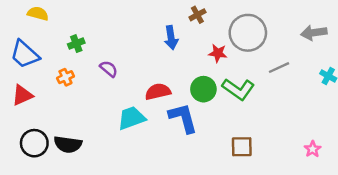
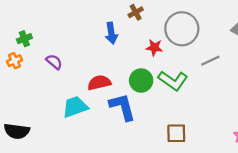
orange cross: (65, 77) -> (14, 61), moved

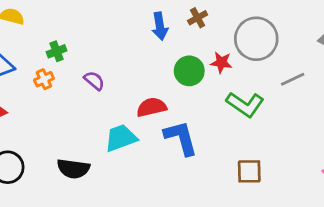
blue arrow: (111, 33) -> (160, 26), moved
green circle: (141, 80) -> (189, 71), moved
black semicircle: (17, 131) -> (73, 169), moved

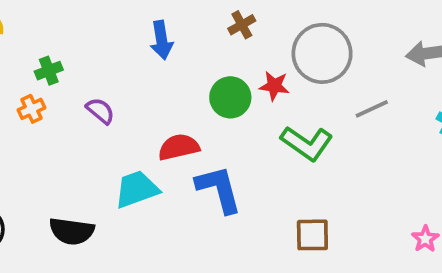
blue arrow: (160, 26) -> (161, 40), moved

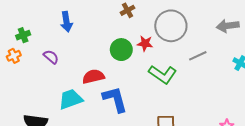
blue arrow: (161, 40) -> (66, 22), moved

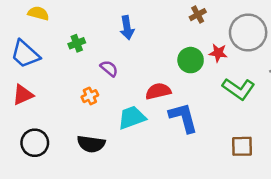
orange cross: (14, 56) -> (90, 96), moved

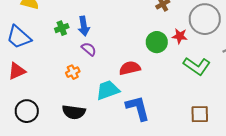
blue arrow: (127, 28) -> (84, 26), moved
blue L-shape: (183, 118) -> (138, 108), moved

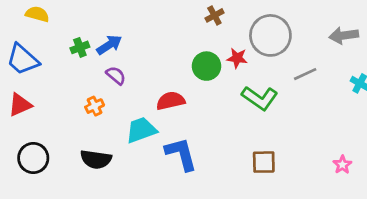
blue arrow: (84, 26) -> (109, 45), turned -114

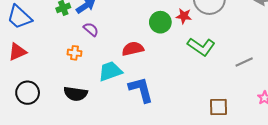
gray line: (305, 74) -> (244, 62), moved
orange cross: (95, 106) -> (75, 53), turned 32
brown square: (264, 162) -> (219, 107), moved

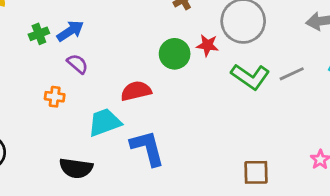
green L-shape: (201, 47) -> (250, 77), moved
gray line: (244, 62) -> (292, 74), moved
black semicircle: (76, 94) -> (76, 168), moved

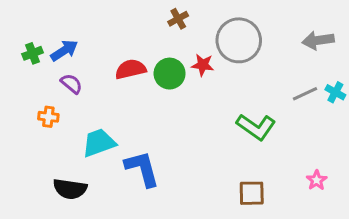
gray line: (292, 74) -> (305, 94), moved
green L-shape: (250, 77) -> (256, 127), moved
red semicircle: (136, 91) -> (131, 69), moved

